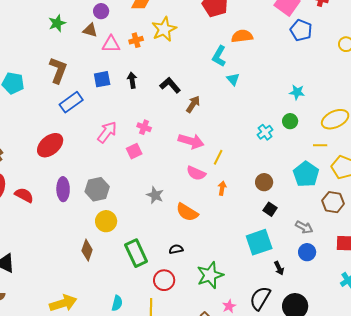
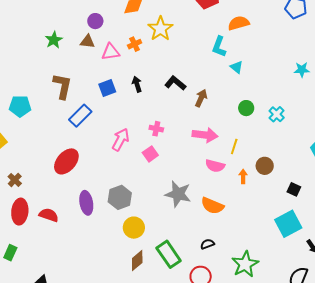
green circle: (290, 121) -> (246, 108), moved
brown circle: (264, 182) -> (265, 166), moved
gray star: (155, 195) -> (178, 194), size x1.5
brown diamond: (87, 250) -> (137, 260), moved, turned 40

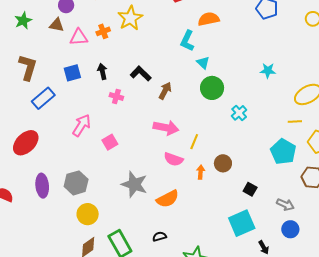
green circle: (246, 108) -> (212, 88), moved, size x1.5
pink cross: (156, 129) -> (116, 96), moved
orange semicircle: (212, 206) -> (168, 199), turned -55

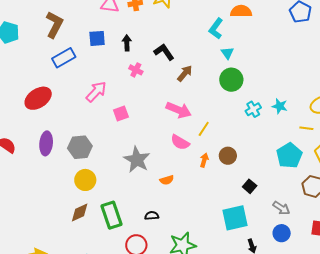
cyan star: (268, 71) -> (280, 106), moved
orange semicircle: (168, 199) -> (167, 180), size x0.6

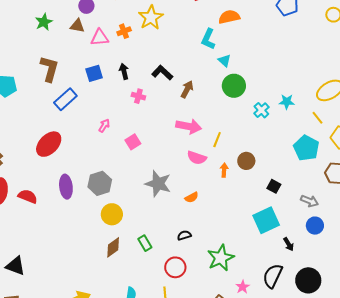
pink arrow: (96, 92) -> (104, 126), size x0.6
yellow line: (306, 128) -> (317, 118), turned 56
green rectangle: (112, 215) -> (145, 243), size x0.6

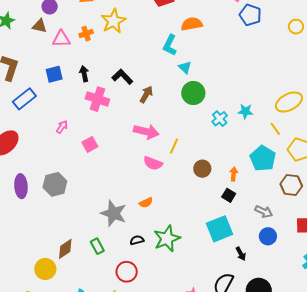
pink cross: (138, 96) -> (97, 99), size x1.6
orange arrow: (224, 170) -> (234, 174), moved
gray star: (158, 184) -> (113, 213), moved
yellow circle: (112, 214) -> (45, 269), moved
green star: (221, 258) -> (167, 239), moved

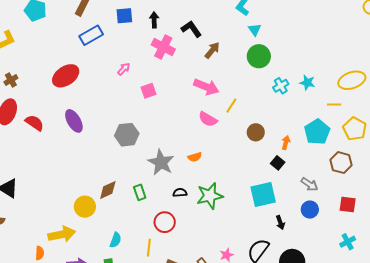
yellow line: (275, 129) -> (334, 105), turned -64
gray hexagon: (55, 184) -> (127, 135), moved
purple ellipse: (21, 186) -> (74, 121), turned -35

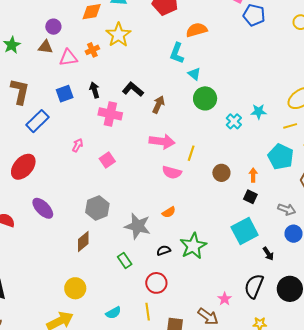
brown diamond: (108, 190) -> (83, 242), moved
cyan semicircle: (115, 240) -> (113, 313), turned 56

